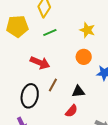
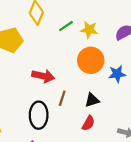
green line: (50, 32) -> (66, 26), moved
orange circle: (84, 57) -> (91, 60), size x1.5

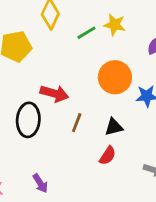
yellow star: (89, 30) -> (115, 25), moved
black ellipse: (39, 115) -> (28, 120), moved

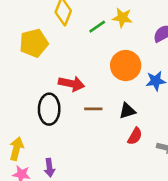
brown line: (77, 123) -> (93, 109), turned 72
red semicircle: (108, 156) -> (135, 136), moved
purple arrow: (40, 183) -> (49, 168), moved, turned 30

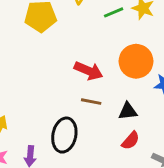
red arrow: (71, 84) -> (89, 71), moved
black ellipse: (49, 109) -> (64, 135), moved

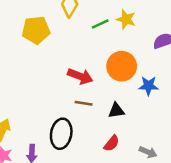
red semicircle: (131, 141) -> (112, 143), moved

